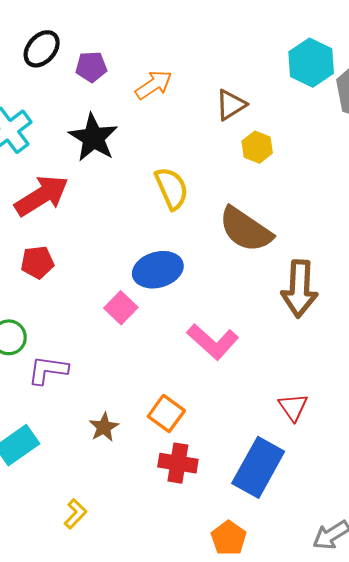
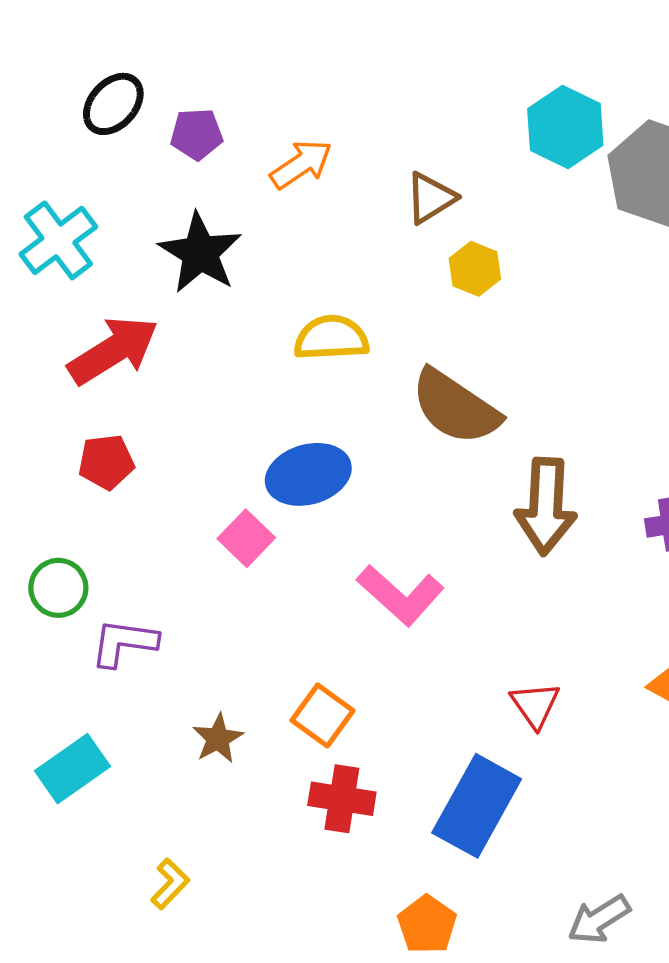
yellow semicircle: (172, 188) -> (331, 338), turned -69

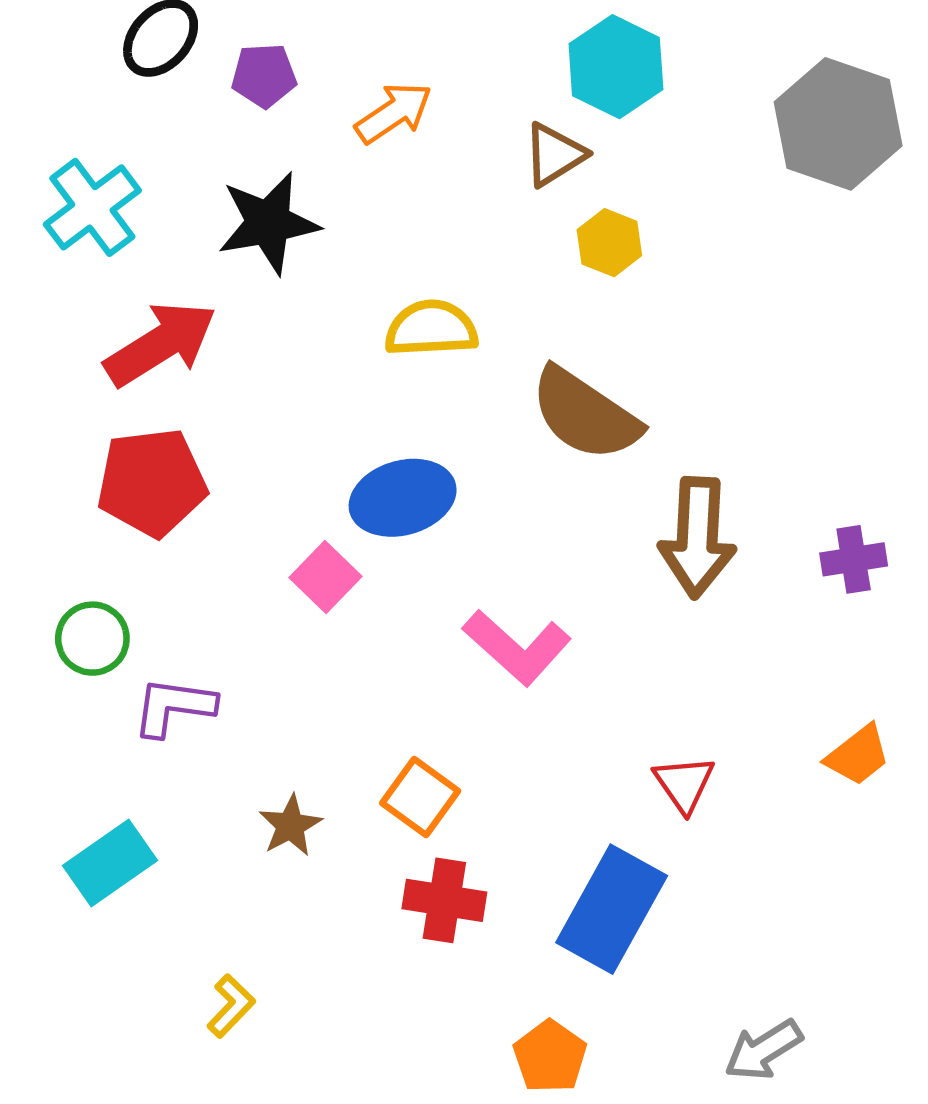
cyan hexagon: (565, 127) -> (616, 67), moved
black star: (200, 253) -> (268, 223), turned 30
red pentagon: (106, 462) -> (152, 482), size x1.6

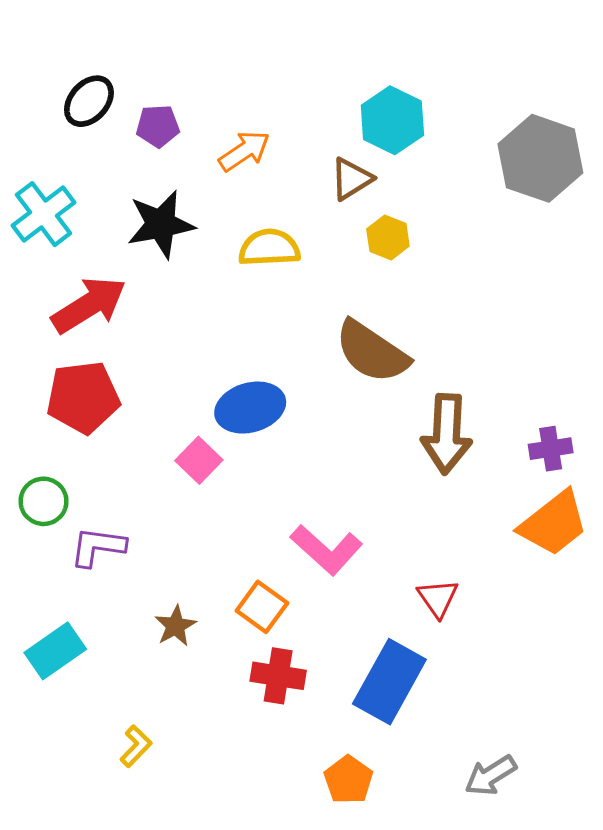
yellow semicircle: (431, 328) -> (269, 248), moved
pink L-shape: (517, 647) -> (326, 550), moved
orange trapezoid: (858, 755) -> (554, 523), moved, size x1.6

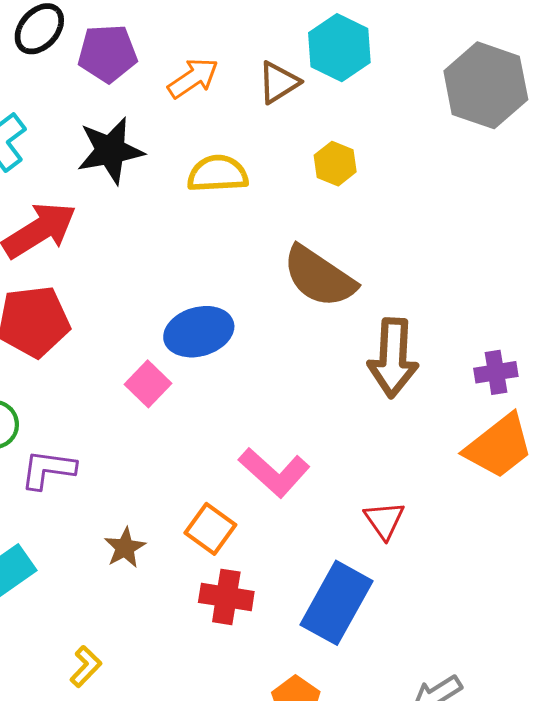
purple pentagon: (158, 126) -> (107, 53), size x1.4
brown triangle: (351, 179) -> (279, 82), moved

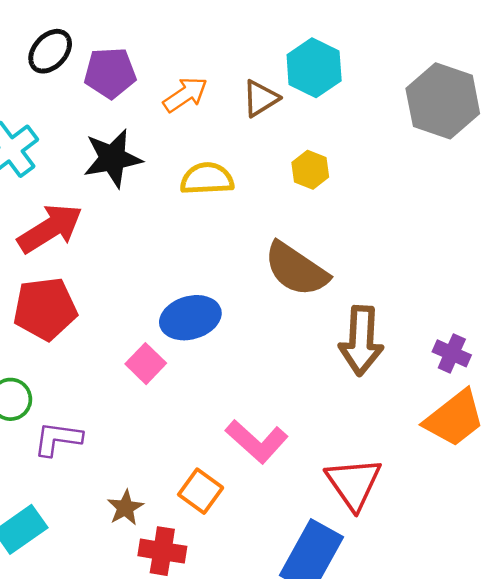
purple cross: (496, 372) -> (452, 353), turned 33
red triangle: (384, 520) -> (354, 483), size x1.6
red cross: (226, 597) -> (162, 551), moved

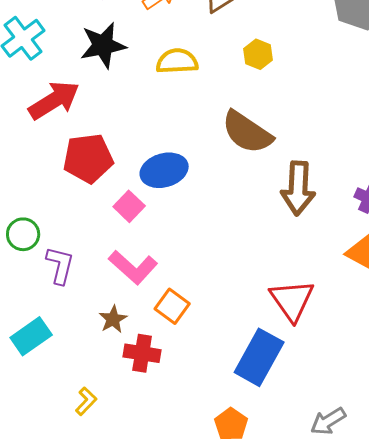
red pentagon: (45, 309) -> (88, 158), moved
purple L-shape: (58, 439) -> (60, 265), turned 96
pink L-shape: (257, 441) -> (133, 267), moved

